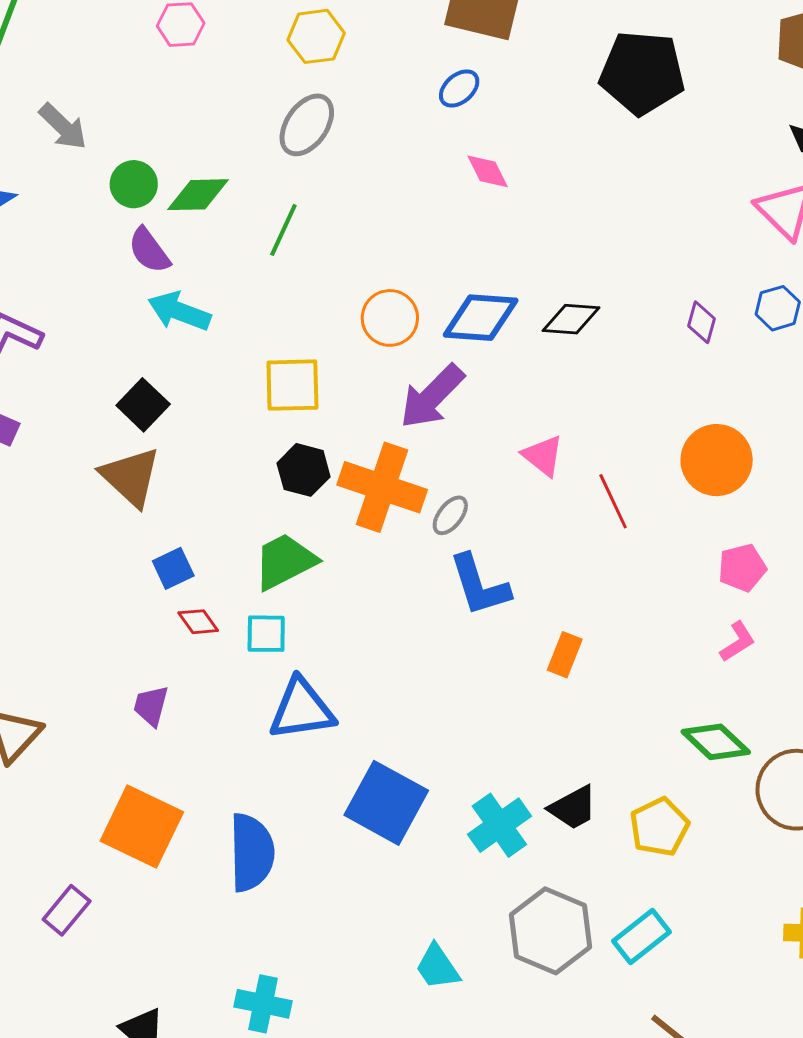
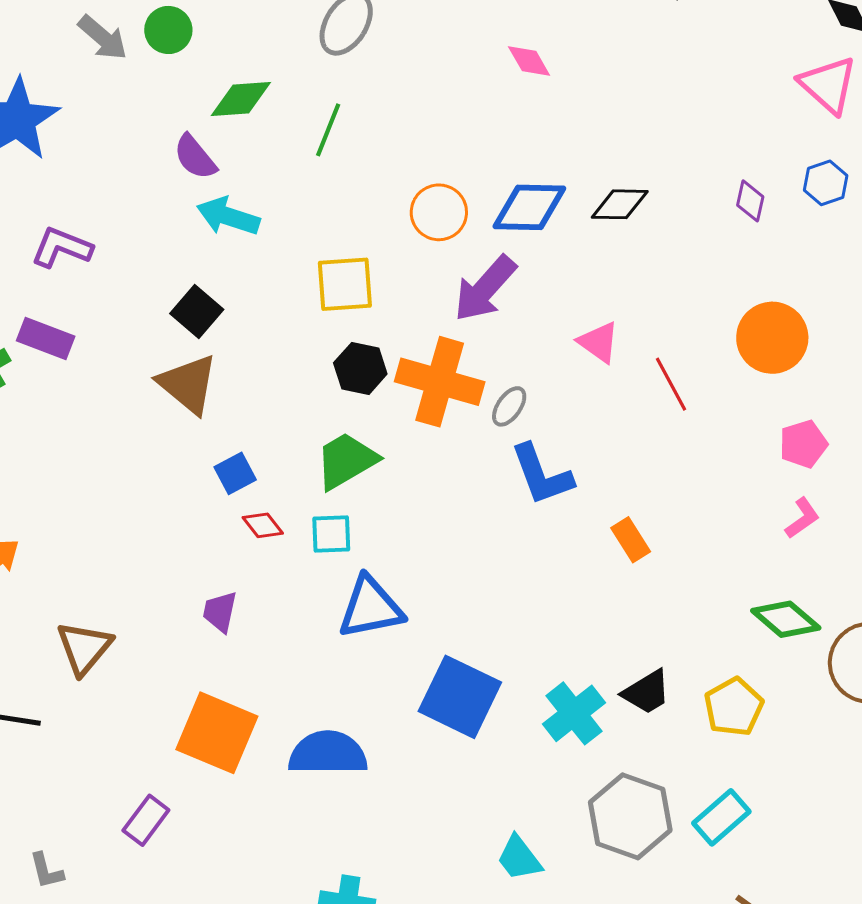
green circle: (134, 184) -> (168, 30), moved
orange rectangle: (565, 655) -> (631, 540), turned -51
blue semicircle: (252, 852) -> (328, 753), turned -86

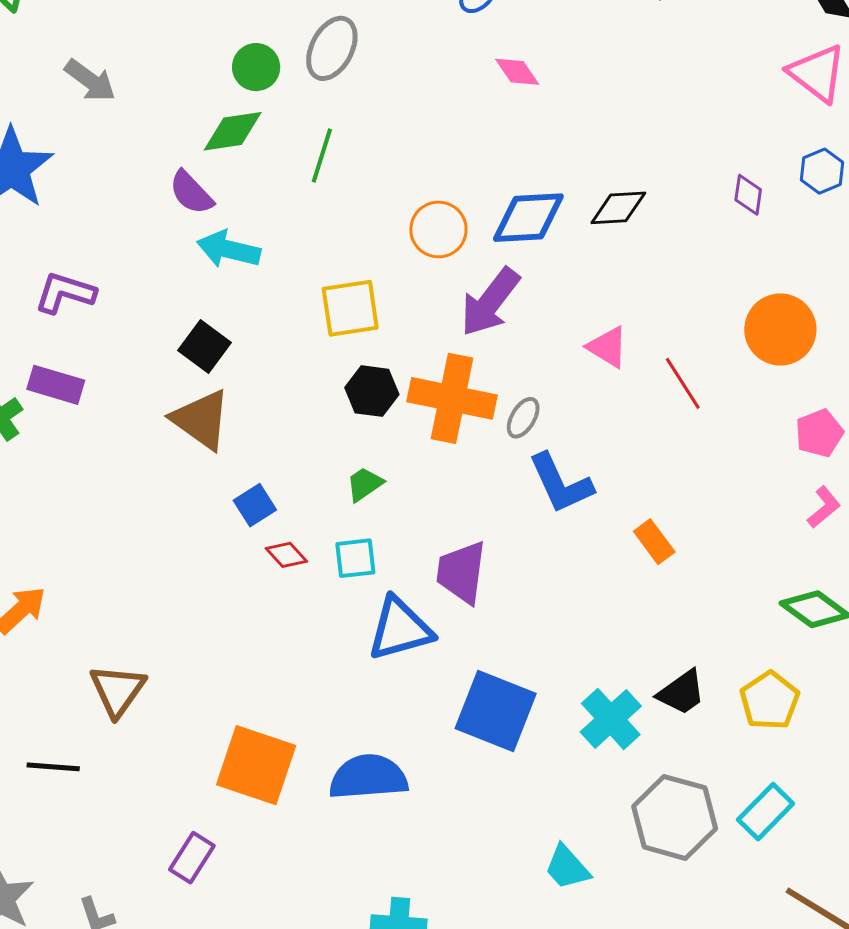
green circle: (168, 30) -> (256, 67), moved
green trapezoid: (346, 461) -> (365, 484), size x0.6
purple trapezoid: (220, 612) -> (461, 572), moved, size x1.5

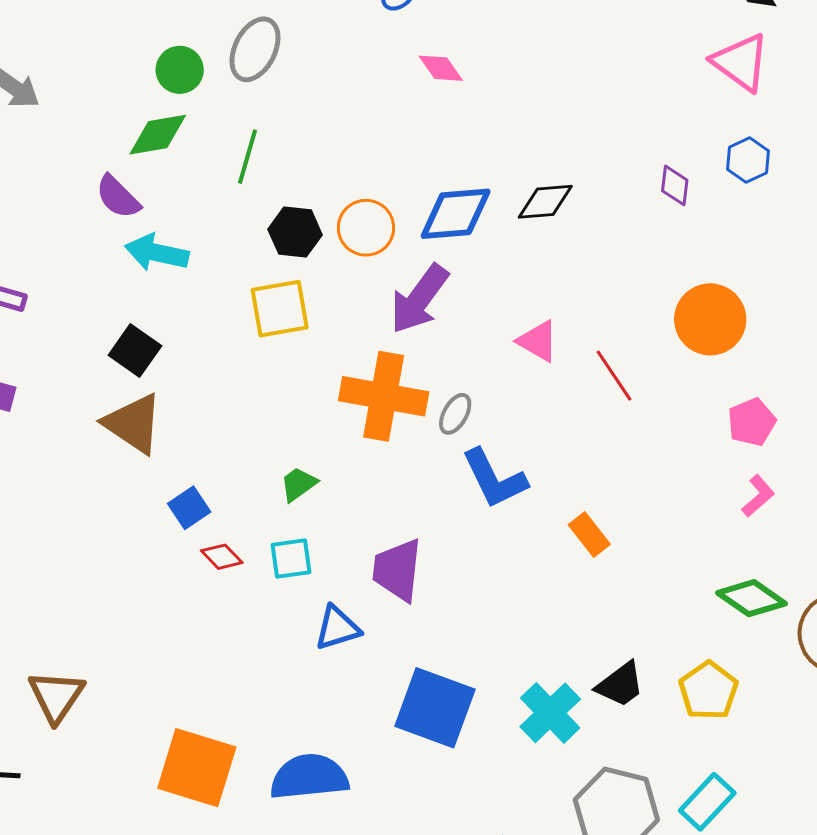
black hexagon: (372, 391) -> (295, 232), moved
blue triangle: (400, 629) -> (337, 628), size x0.7

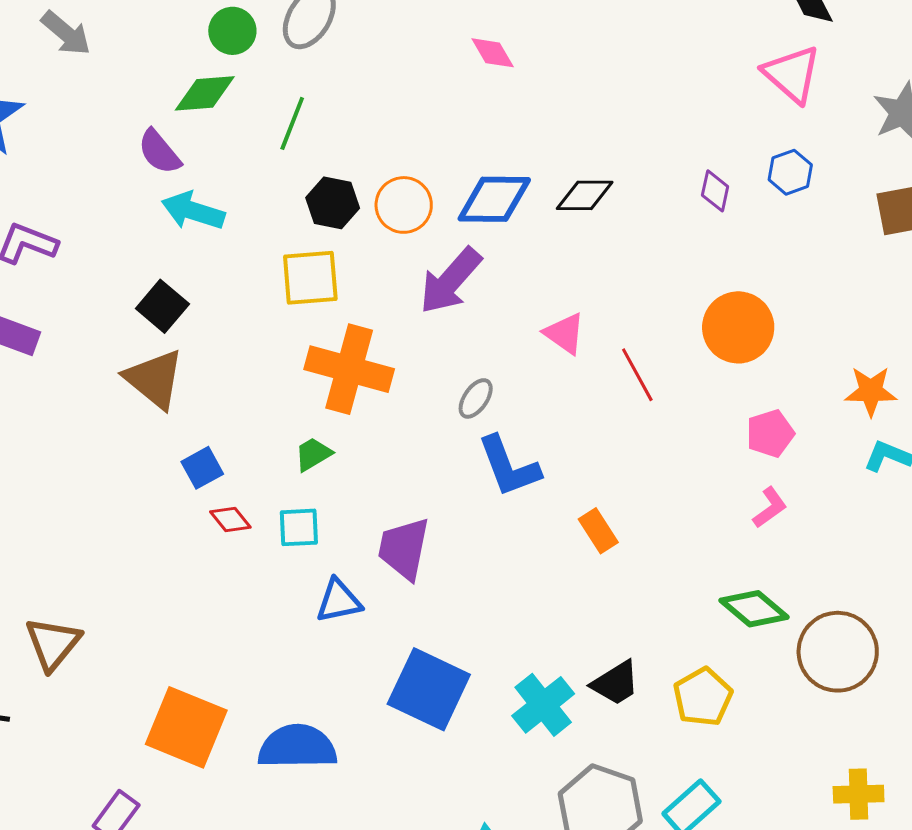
orange cross: (384, 396) -> (349, 369), moved

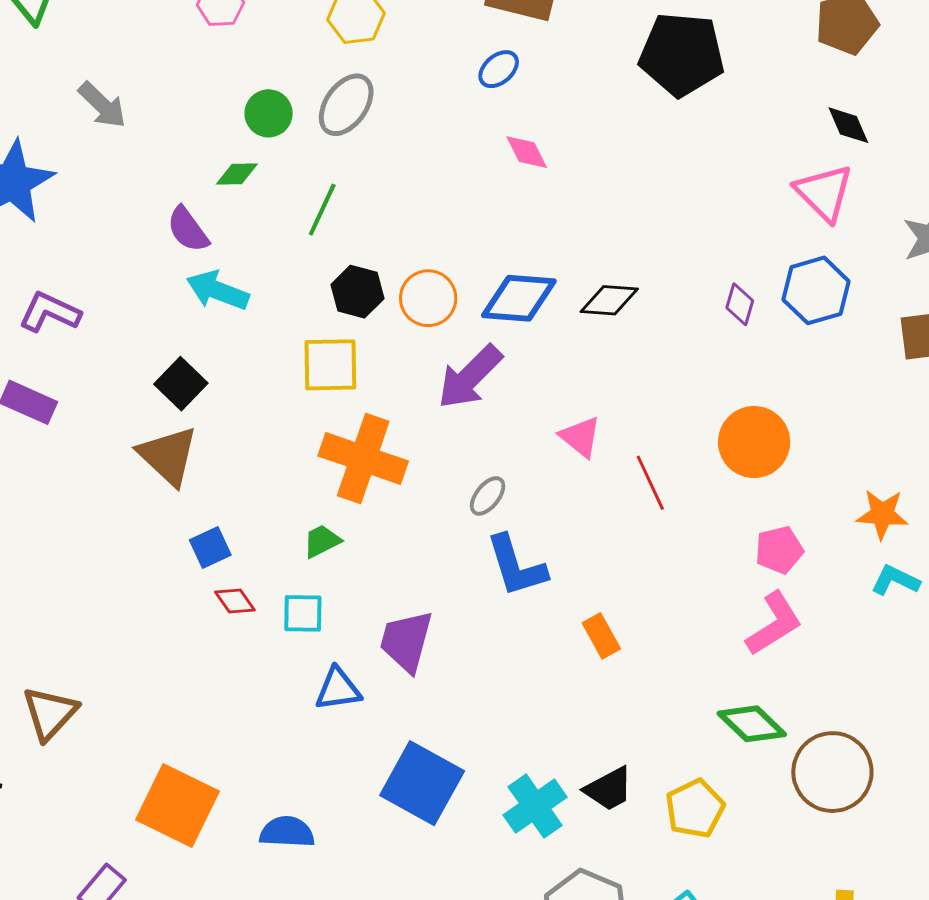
green diamond: (205, 93) -> (237, 174), size x0.7
blue hexagon: (790, 172) -> (816, 290), size x1.5
pink L-shape: (770, 508) -> (774, 624), size x1.6
blue semicircle: (297, 747) -> (287, 832), size x0.7

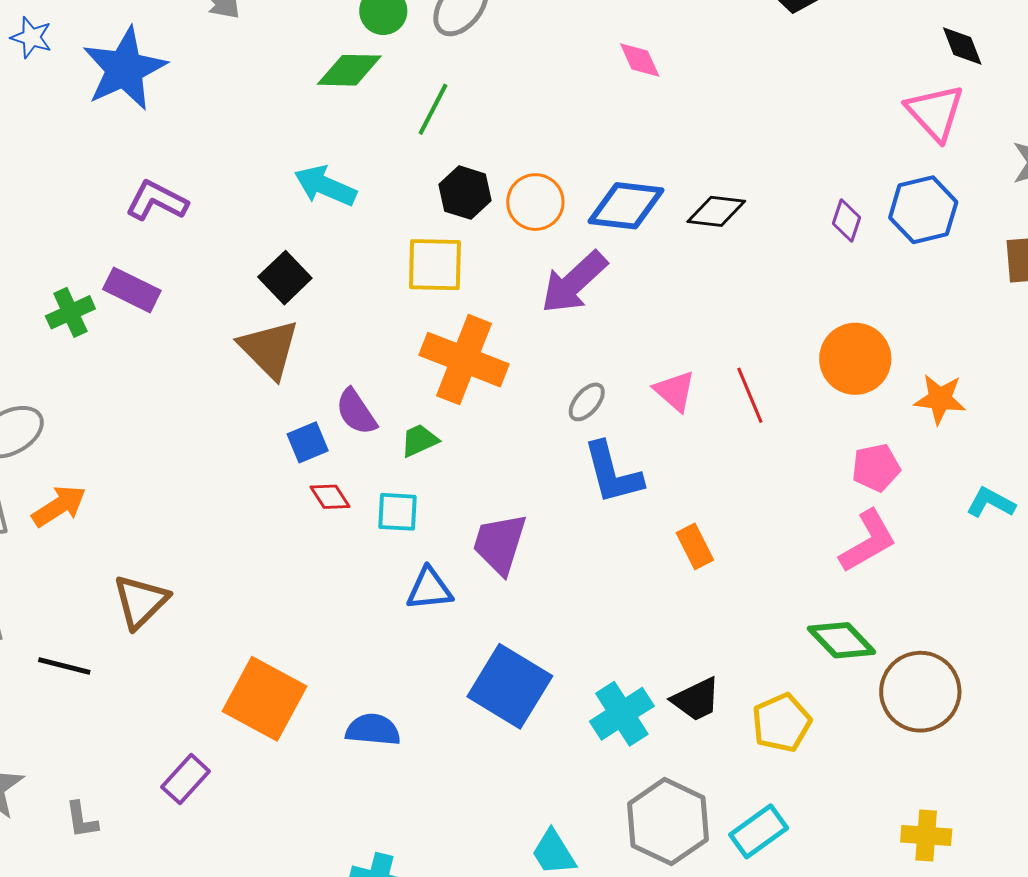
green diamond: (237, 174) -> (349, 70), size x1.5
purple semicircle: (188, 229) -> (356, 412), moved
pink triangle: (580, 437) -> (675, 391), moved
orange star: (882, 514) -> (940, 399), moved

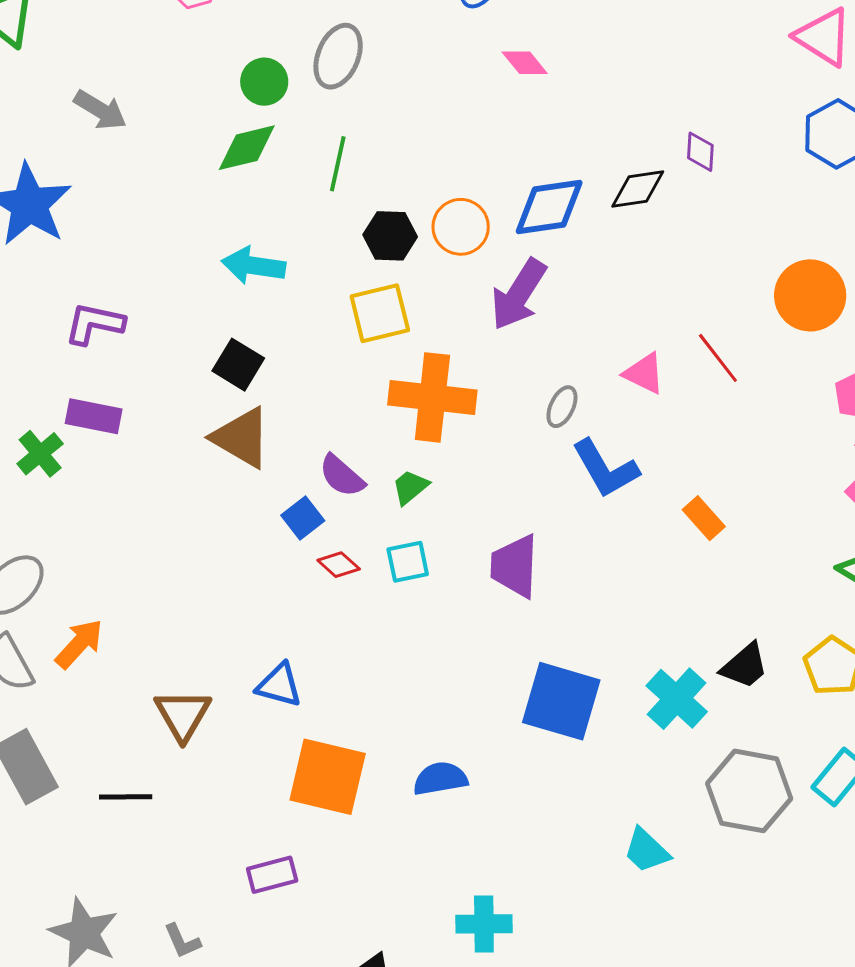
purple diamond: (846, 221) -> (700, 152), moved
blue triangle: (429, 589) -> (279, 685), moved, turned 36
purple rectangle: (186, 779) -> (272, 875), turned 48

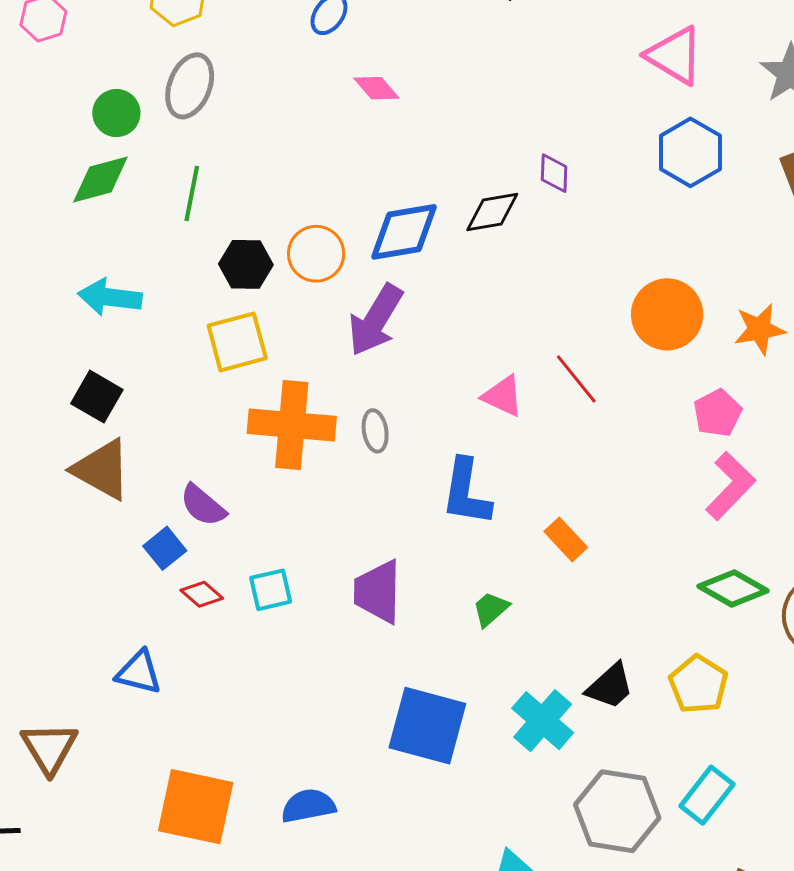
gray ellipse: (562, 407) -> (375, 431), moved, turned -33
blue L-shape: (605, 469) -> (466, 492), turned 40
green trapezoid: (410, 487) -> (491, 609), moved
blue triangle: (279, 685) -> (139, 672), moved

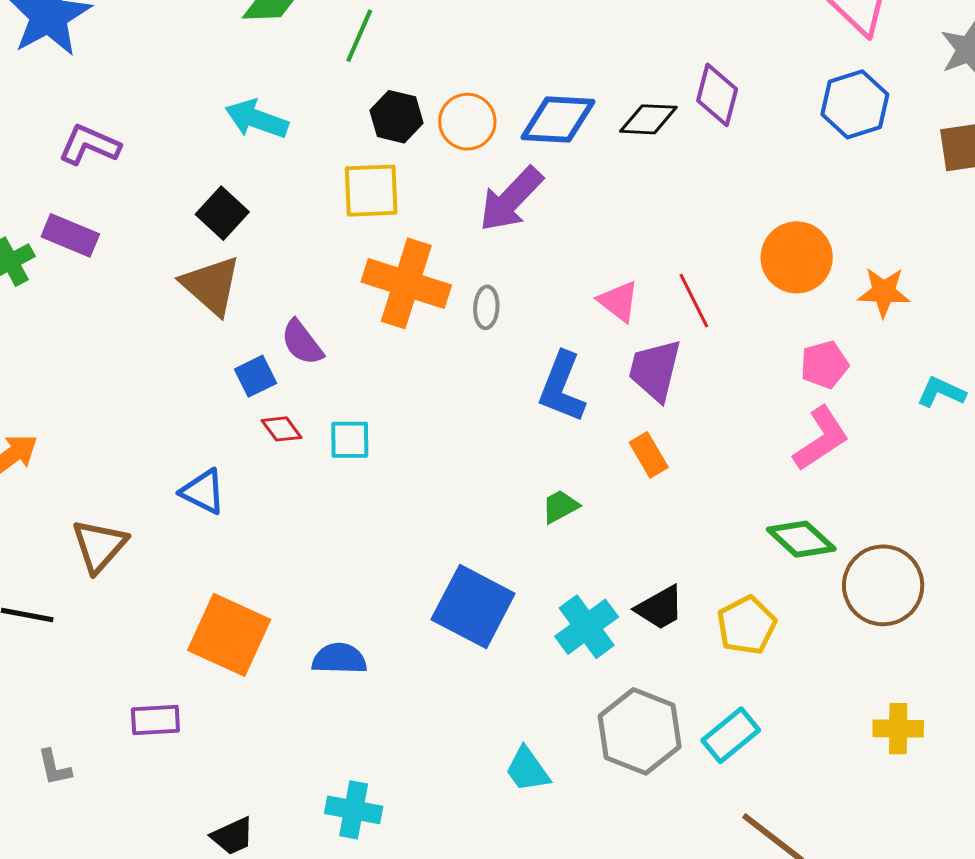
purple diamond: (554, 173) -> (717, 95), size x1.5
purple trapezoid: (378, 592) -> (655, 370), moved

